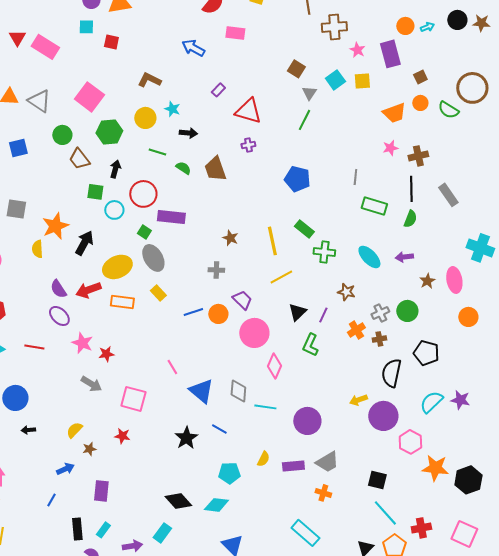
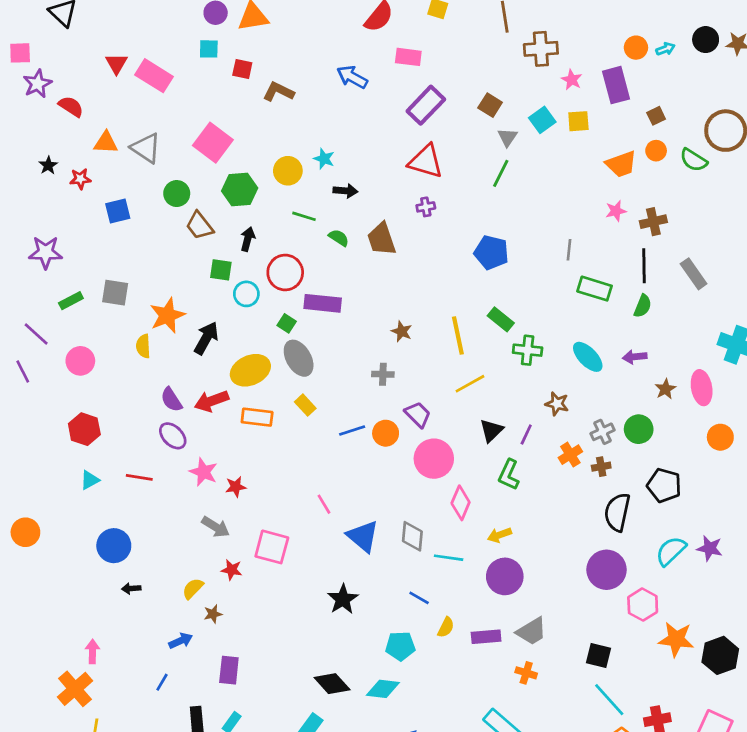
brown L-shape: (149, 80) -> (278, 92), moved
purple rectangle: (218, 90) -> (426, 105), moved, size x2.0
yellow arrow: (358, 400) -> (499, 535), moved
blue line: (219, 429) -> (419, 598), moved
red star: (122, 436) -> (232, 570), moved

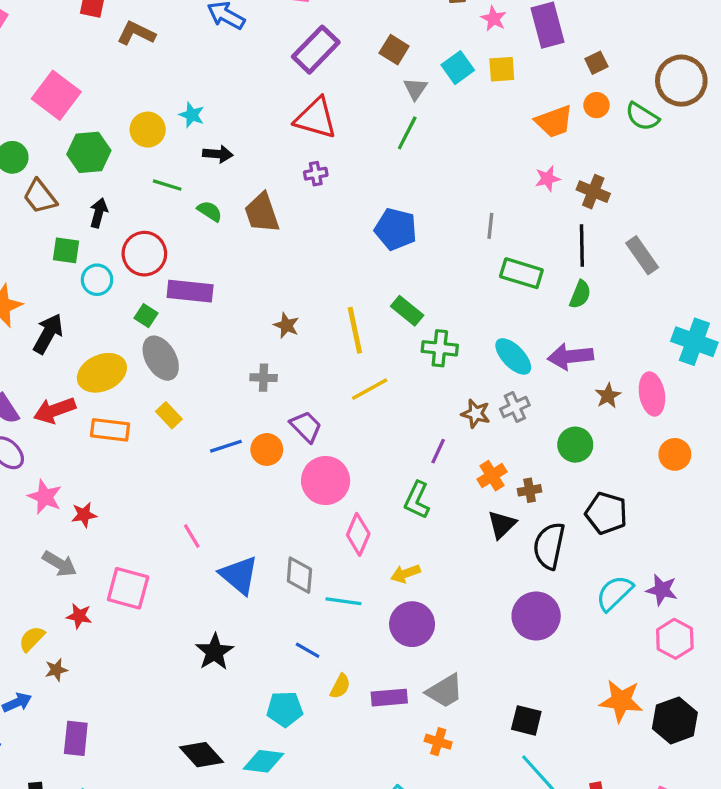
brown cross: (653, 222) -> (593, 192), turned 35
purple arrow: (635, 357) -> (570, 356), size x1.5
black triangle: (491, 430) -> (502, 525), moved
gray cross: (603, 432) -> (515, 407), moved
pink hexagon: (643, 605) -> (675, 639), moved

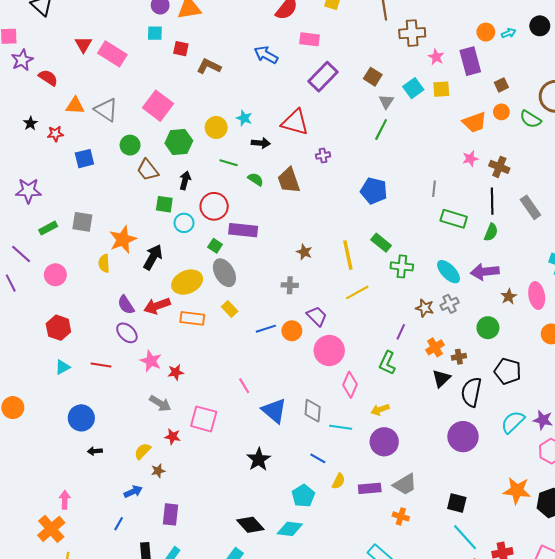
red triangle: (316, 118) -> (295, 122), moved
cyan pentagon: (285, 709) -> (303, 496), turned -30

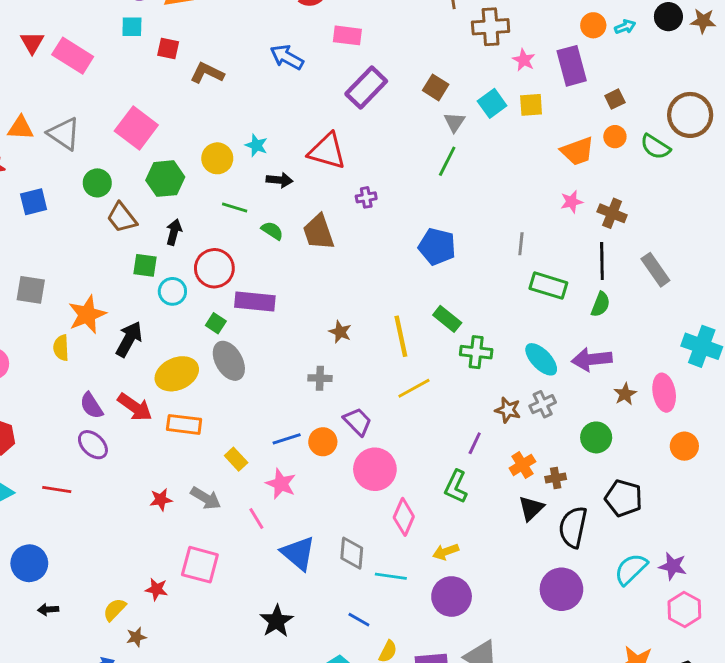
red arrow: (157, 306) -> (135, 407), turned -125
yellow rectangle: (230, 309) -> (236, 459), moved
pink star: (151, 361) -> (281, 484), moved
gray arrow: (160, 403) -> (206, 498), moved

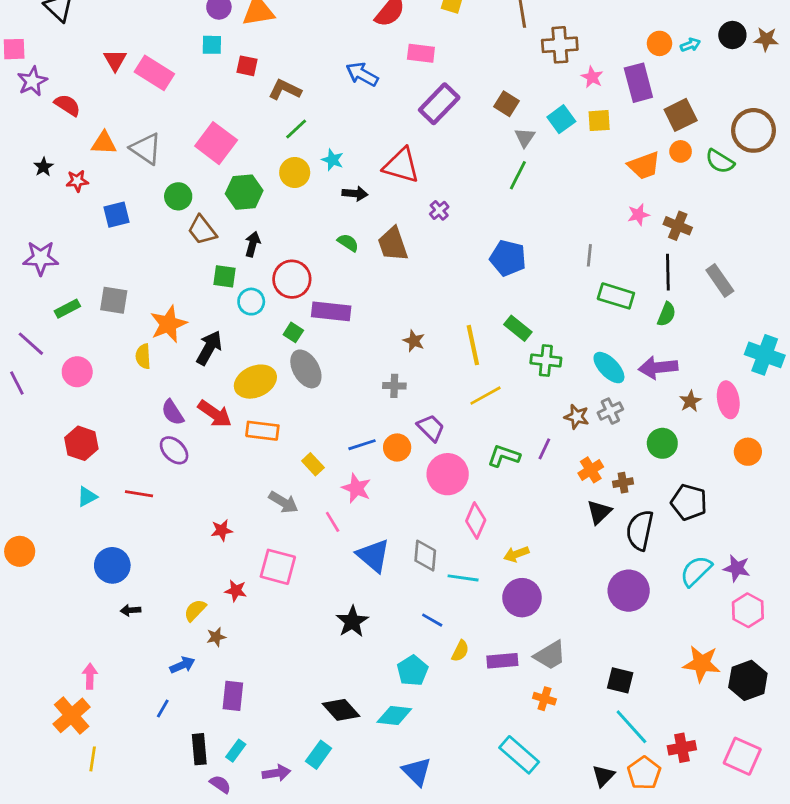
brown square: (615, 99) -> (681, 115), size x1.6
purple cross: (366, 197) -> (439, 210), turned -30
green line: (235, 208) -> (296, 129), moved, turned -60
green L-shape: (456, 487) -> (504, 456), moved, turned 84
red star: (161, 500) -> (222, 530), moved

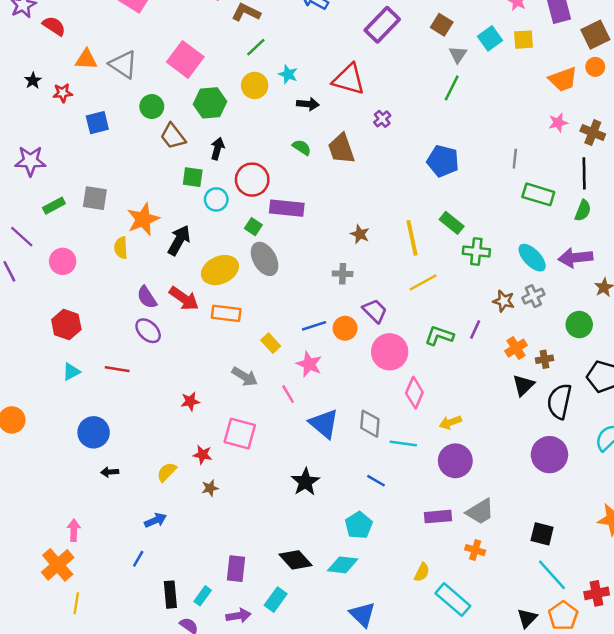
brown star: (216, 637) -> (210, 488), moved
yellow semicircle: (460, 651) -> (422, 572), moved
purple rectangle: (233, 696) -> (236, 569), moved

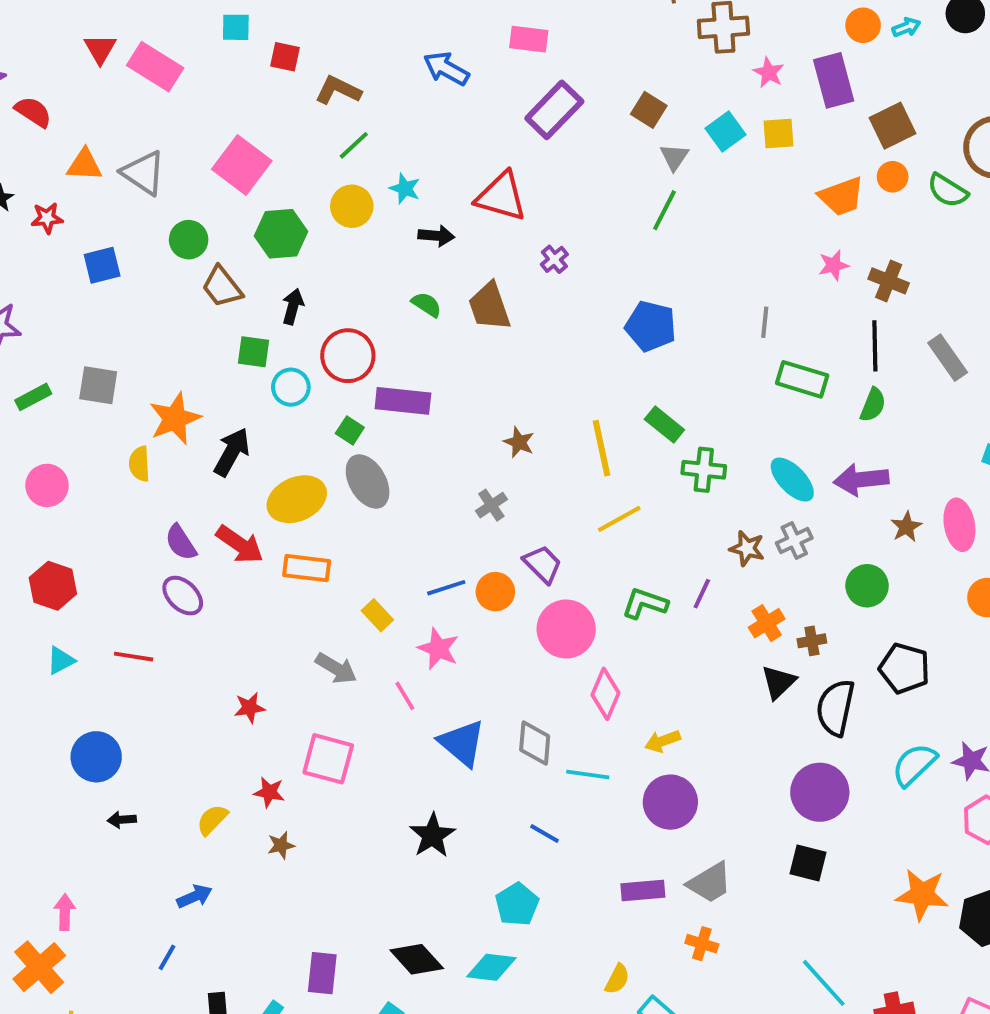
gray cross: (343, 274) -> (491, 505), turned -36
black square: (542, 534) -> (808, 863), moved

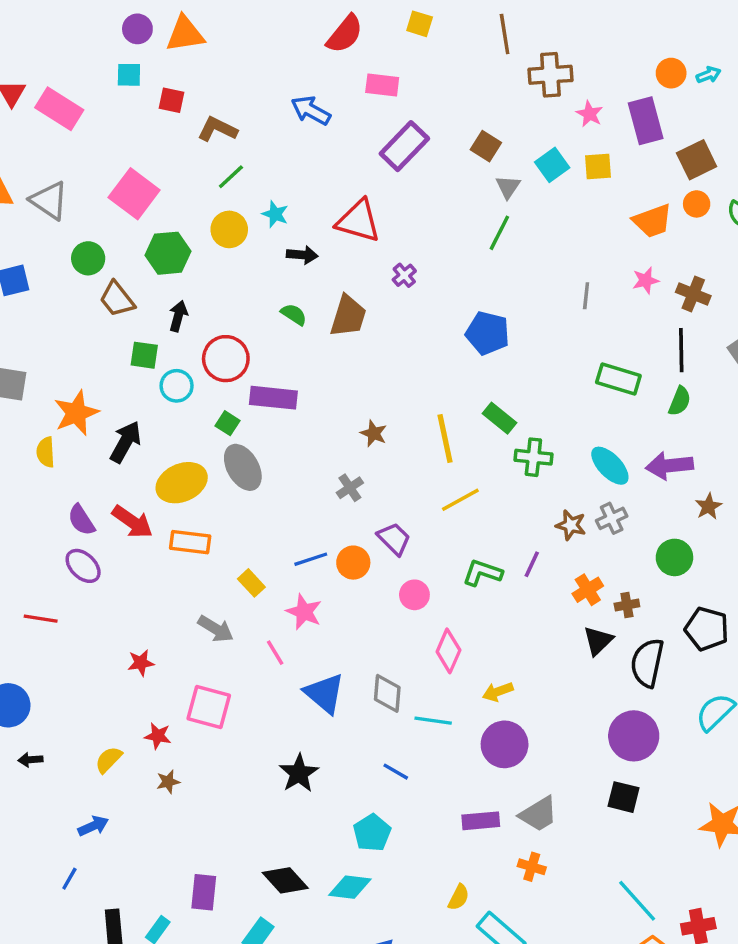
brown trapezoid: (489, 307) -> (348, 316), turned -144
gray line: (765, 322) -> (586, 296), moved
pink circle: (566, 629) -> (414, 595), size x0.6

